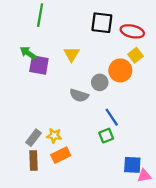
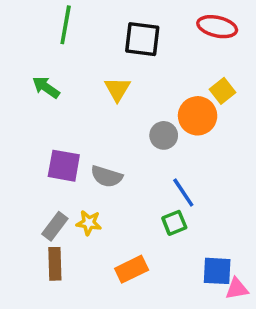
black square: (102, 23) -> (142, 39), moved
red ellipse: (132, 31) -> (217, 27), moved
purple square: (39, 65) -> (64, 166), moved
gray semicircle: (79, 95) -> (107, 176), moved
orange rectangle: (61, 155) -> (132, 269), moved

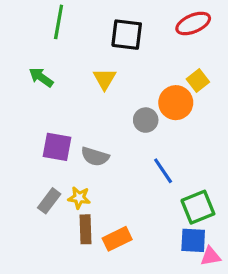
red ellipse: (217, 27) -> (193, 23), turned -36
green square: (174, 223) -> (198, 207), moved, size x1.5
brown rectangle: (55, 264) -> (85, 229), moved

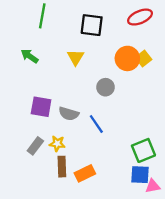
orange circle: (176, 103) -> (127, 58), moved
blue line: (163, 171) -> (96, 124), moved

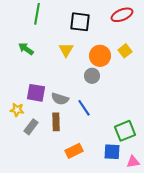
orange circle: (127, 58) -> (100, 56), moved
yellow star: (57, 144) -> (17, 110), moved
brown rectangle: (62, 167) -> (56, 122), moved
blue square: (140, 175) -> (112, 152), moved

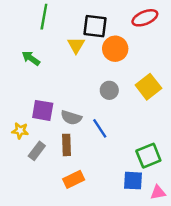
yellow triangle: (66, 50) -> (76, 45), moved
yellow square: (125, 51) -> (148, 87), moved, size x1.5
orange circle: (100, 56) -> (115, 49), moved
orange rectangle: (74, 151) -> (74, 179), moved

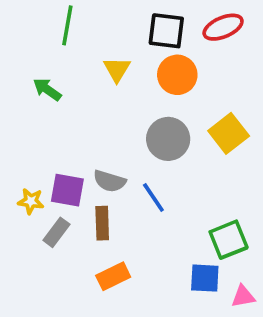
black square: (95, 26) -> (166, 31), moved
gray circle: (109, 90) -> (168, 139), size x1.5
purple square: (43, 110) -> (67, 190), moved

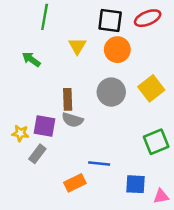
blue line: (153, 198) -> (99, 164), moved, turned -50
brown rectangle: (102, 223) -> (68, 99), moved
green square: (229, 240) -> (156, 142), moved

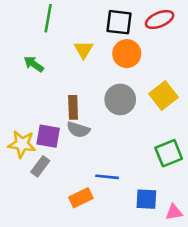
yellow star: (20, 133) -> (22, 144), size x1.5

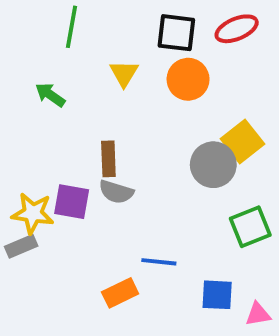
gray circle: (120, 99) -> (213, 165), moved
gray rectangle: (40, 166) -> (21, 246), moved, turned 30

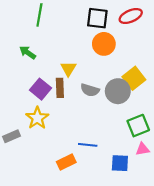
yellow triangle: (124, 73) -> (68, 69), moved
gray semicircle: (116, 192) -> (90, 90), moved
purple square: (72, 202) -> (40, 89), moved, turned 30
yellow star: (33, 213) -> (37, 118), moved, turned 30
pink triangle: (258, 314) -> (143, 149), moved

